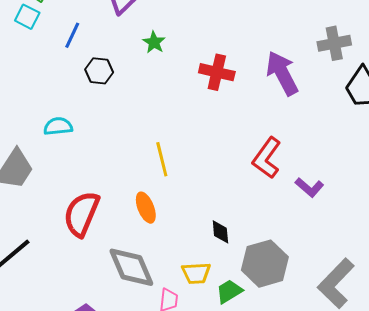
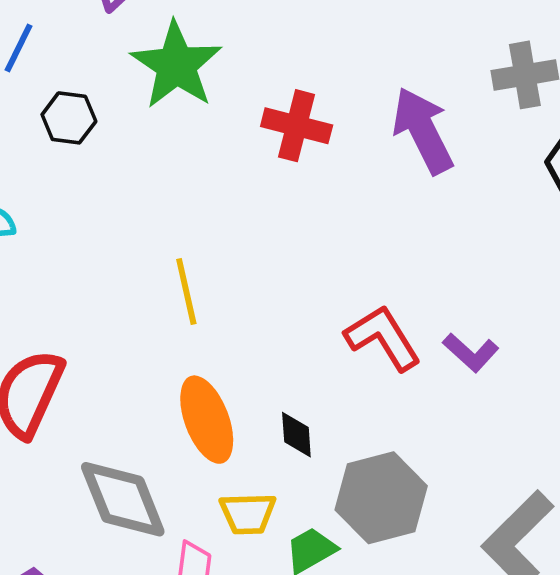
green star: (154, 42) -> (176, 65), size x2.0
red L-shape: (267, 158) -> (383, 338), moved, turned 111
orange ellipse: (146, 208) -> (207, 420), moved, size x1.4

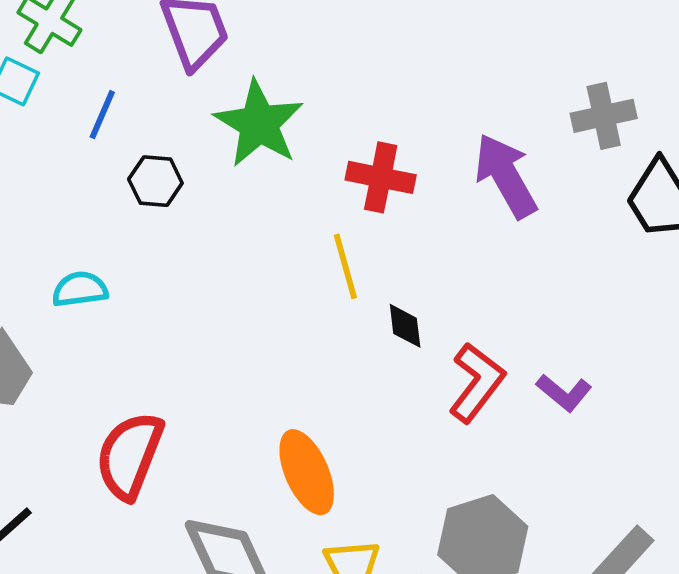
yellow line: (186, 291) -> (345, 266), moved
red L-shape: (383, 338) -> (477, 383), turned 72
black diamond: (296, 435) -> (405, 326), moved

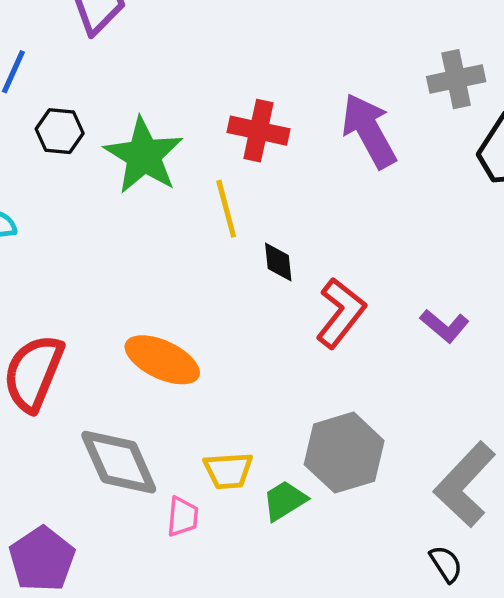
green star: (259, 124) -> (144, 156), moved
purple L-shape: (564, 393) -> (445, 326), moved
orange ellipse: (307, 472) -> (162, 360), moved, turned -42

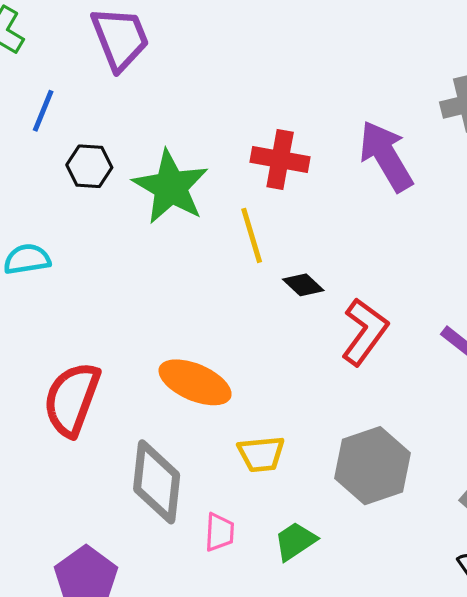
black diamond: (278, 262) -> (303, 285), turned -39
gray diamond: (119, 462) -> (157, 482), turned 32
yellow trapezoid: (228, 471) -> (261, 454), moved
green trapezoid: (285, 501) -> (295, 541), moved

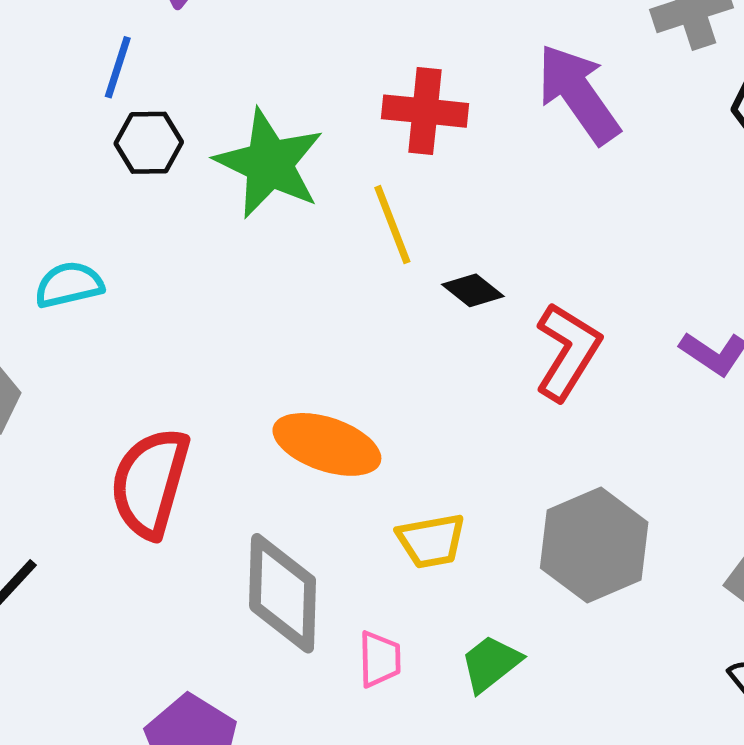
blue line: (43, 111) -> (118, 67), moved

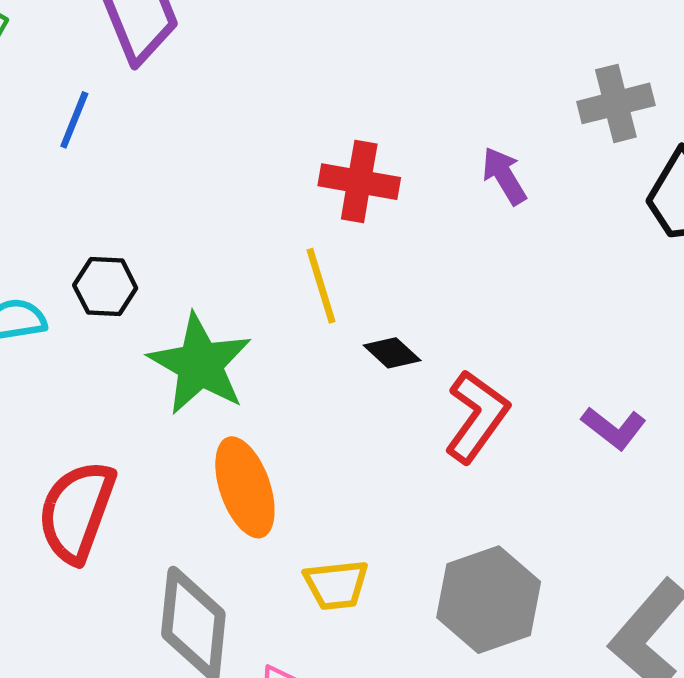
purple arrow: (578, 94) -> (504, 176), size x0.6
black hexagon: (149, 143) -> (105, 287), moved
green star: (269, 164) -> (200, 364), moved
orange ellipse: (327, 444) -> (245, 487), turned 48

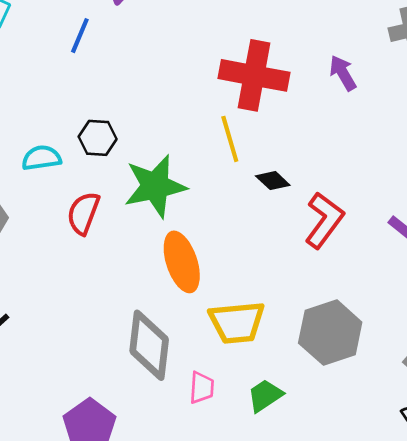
red cross: (359, 182) -> (254, 75), size x1.4
green star: (200, 364) -> (155, 186), turned 30
red semicircle: (77, 511) -> (83, 213), moved, size x0.7
yellow trapezoid: (336, 585) -> (237, 322), size x1.4

